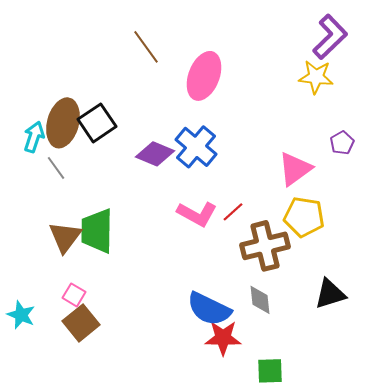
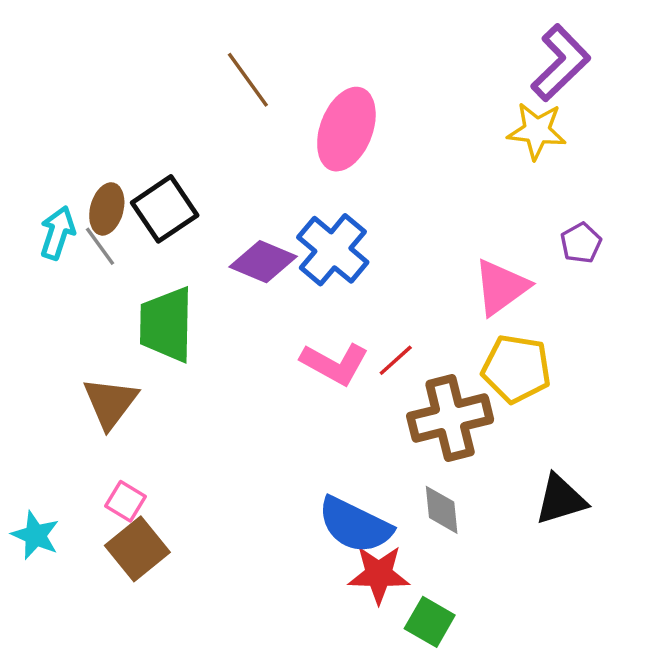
brown ellipse: (63, 123) -> (107, 209), size x0.6
gray line: (56, 168) -> (100, 246), moved
green trapezoid: (97, 231) -> (166, 325), moved
green square: (270, 371) -> (430, 622), moved, turned 32

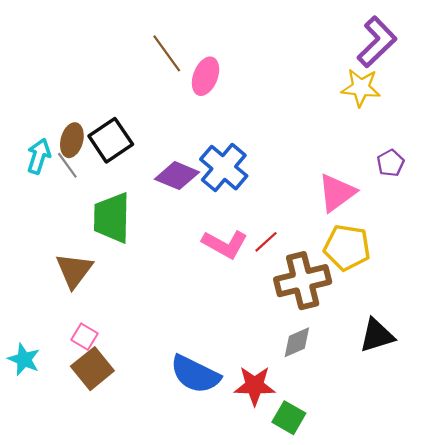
pink ellipse: (346, 129) -> (206, 76), moved, size x0.7
gray diamond: (442, 510) -> (297, 342), turned 72
blue semicircle: (355, 525) -> (195, 374), moved

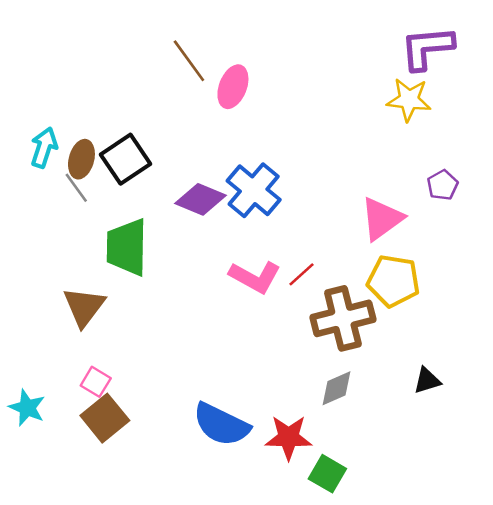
purple L-shape: (377, 42) -> (427, 48), turned -141
cyan arrow: (39, 156) -> (44, 148), moved
black triangle: (377, 335) -> (427, 380), size x0.7

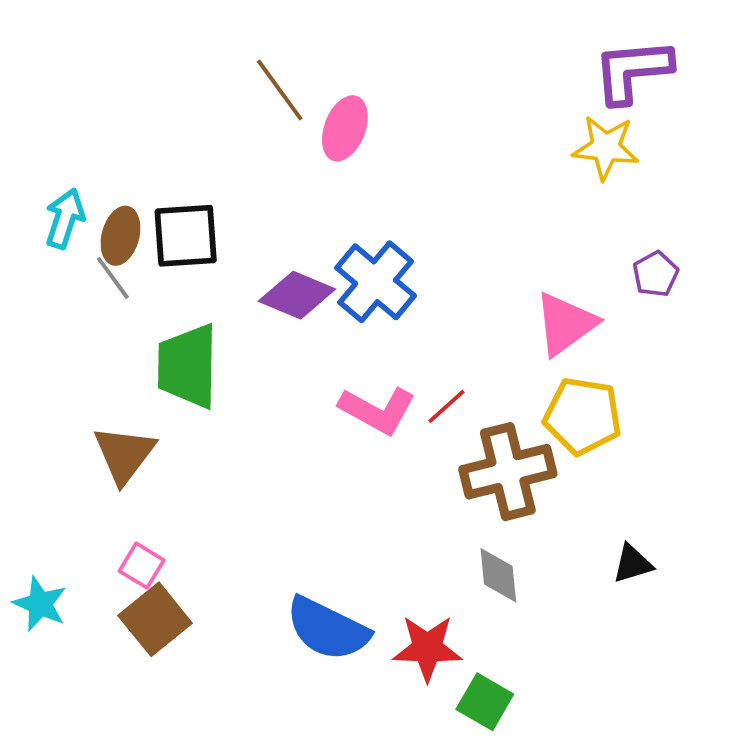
black square: (125, 159) -> (186, 236), turned 30
gray diamond: (336, 388) -> (498, 575), turned -72

